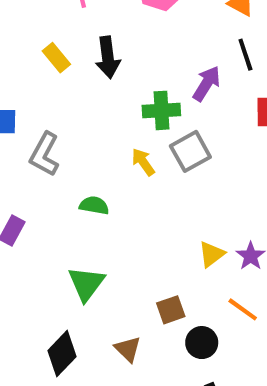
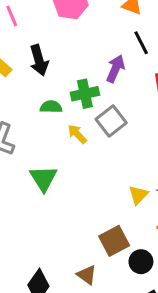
green semicircle: (94, 205) -> (51, 107), moved
green triangle: (86, 284) -> (43, 178), moved
brown square: (171, 310) -> (114, 241), size x1.4

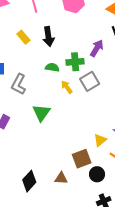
yellow triangle: (138, 195) -> (100, 140), moved
brown triangle: (87, 275) -> (61, 178), turned -40

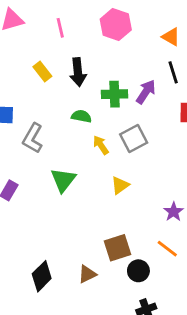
green cross: (75, 62) -> (114, 94), moved
yellow triangle: (100, 140) -> (120, 185), moved
brown triangle: (61, 178) -> (87, 274), turned -32

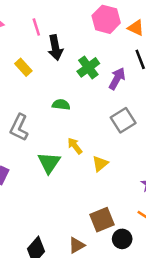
pink hexagon: (116, 24) -> (106, 19), moved
black arrow: (78, 72) -> (55, 48), moved
green cross: (114, 94) -> (88, 67), moved, turned -30
gray square: (134, 139) -> (123, 120), moved
yellow arrow: (101, 145) -> (75, 146), moved

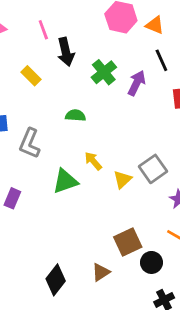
gray square: (123, 120) -> (153, 169), moved
green triangle: (49, 163) -> (65, 181), turned 40

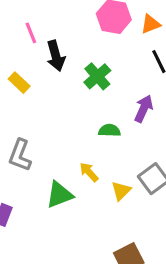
orange triangle: (155, 25) -> (150, 24), turned -42
purple arrow: (137, 83) -> (144, 109), moved
green semicircle: (75, 115) -> (109, 130), moved

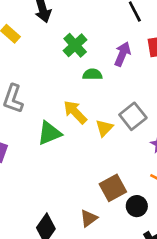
green cross: (97, 76) -> (75, 45), moved
yellow arrow: (89, 172) -> (75, 112), size x1.4

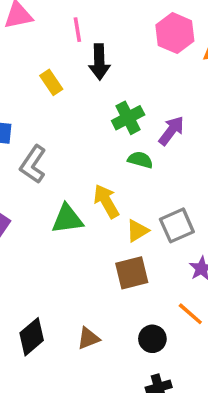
purple arrow: (122, 54) -> (171, 131), moved
brown square: (113, 188) -> (132, 273), moved

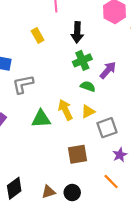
black arrow: (99, 62) -> (77, 32), moved
gray L-shape: (33, 164) -> (23, 84), turned 40
yellow triangle: (137, 231) -> (88, 111), moved
black circle: (152, 339) -> (72, 193), moved

